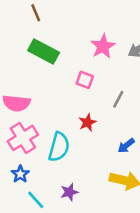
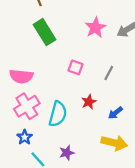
green rectangle: (44, 52) -> (45, 32), turned 30
pink square: (85, 80) -> (76, 67), moved
red star: (87, 122) -> (89, 102), moved

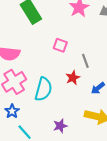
gray line: (109, 73) -> (85, 61), moved, turned -48
purple star: (67, 153) -> (60, 126), moved

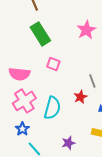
pink square: (60, 45) -> (53, 64), moved

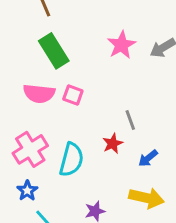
pink semicircle: (19, 74) -> (39, 93), moved

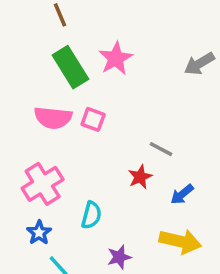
pink star: (121, 45) -> (116, 58), moved
gray line: (130, 120) -> (161, 149), turned -42
cyan semicircle: (71, 160) -> (91, 215), moved, size x0.7

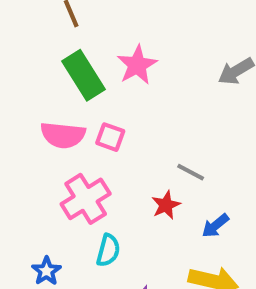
pink cross: (43, 184) -> (86, 199), moved

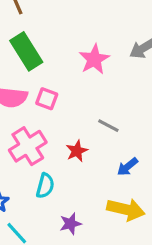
pink star: (137, 65) -> (94, 59), moved
red star: (166, 205) -> (77, 151), moved

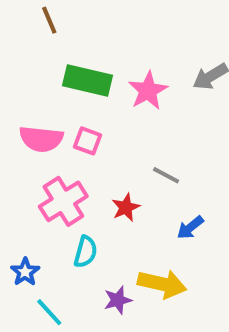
green rectangle: (26, 51) -> (88, 81), moved, turned -45
yellow arrow: (126, 209) -> (162, 284), moved

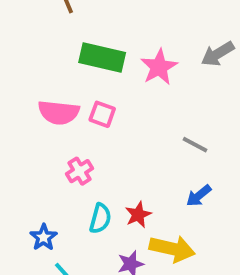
gray line: (166, 175) -> (195, 145), moved
pink cross: (63, 201) -> (79, 171), size x0.6
red star: (126, 207) -> (138, 215), moved

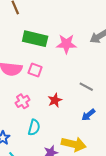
pink star: (159, 67) -> (66, 44), turned 30
red star: (138, 215) -> (55, 100), moved

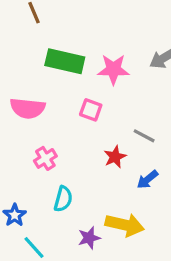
pink square: (35, 70) -> (91, 110), moved
red star: (55, 100) -> (115, 157), moved

